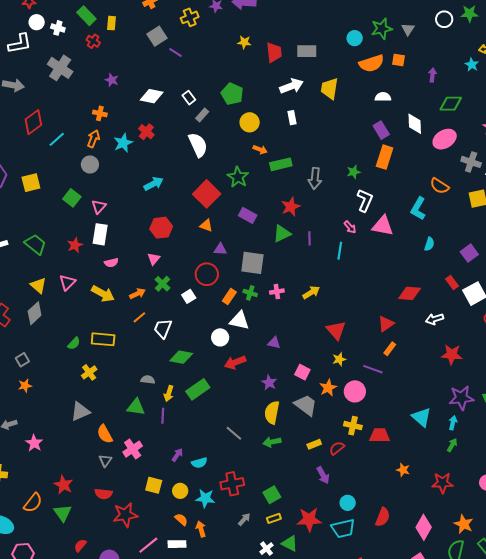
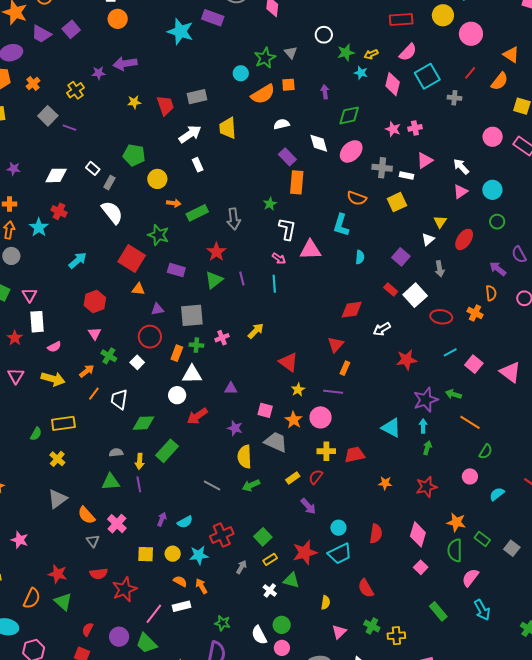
green star: (470, 14) -> (346, 53), moved

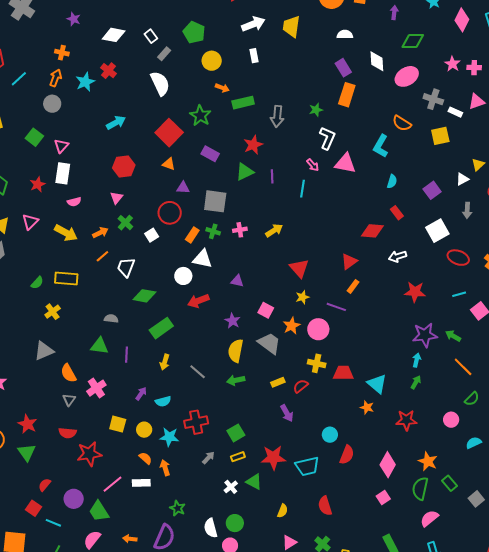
red rectangle: (391, 289) -> (397, 213), moved
cyan triangle: (391, 428) -> (377, 384), moved
yellow arrow: (140, 461) -> (165, 362), moved
cyan circle: (338, 528) -> (330, 435), moved

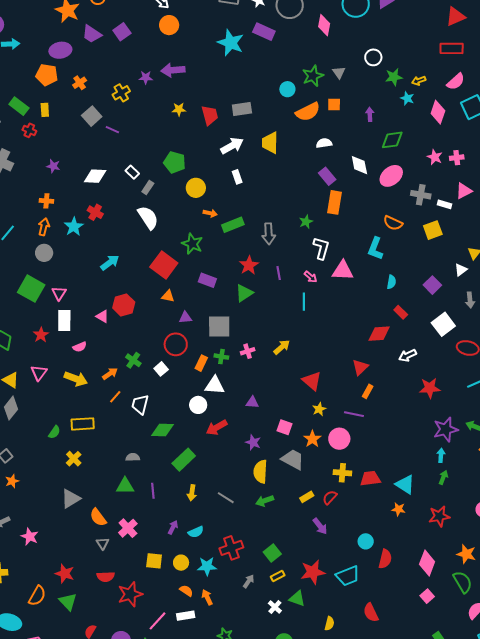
green square: (34, 137) -> (31, 289), size x1.5
purple line: (272, 176) -> (279, 273), moved
pink triangle: (116, 198) -> (102, 316), moved, turned -32
green semicircle: (420, 488) -> (463, 582), turned 145

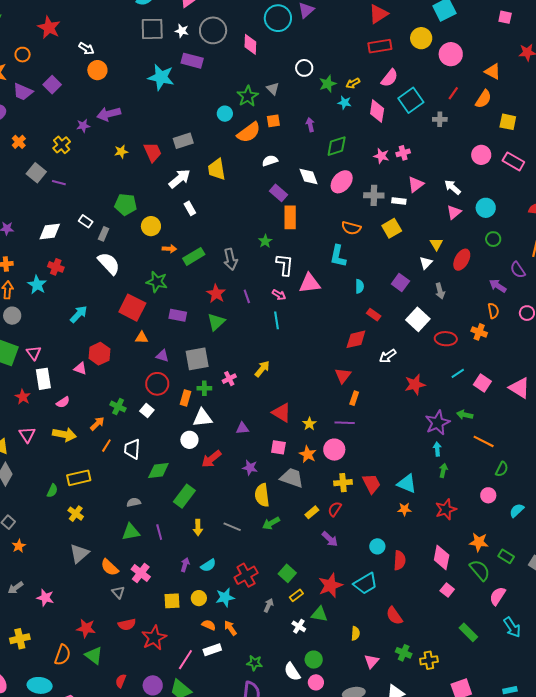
purple triangle: (185, 318) -> (162, 356), turned 32
red triangle: (312, 381) -> (282, 413), moved
red trapezoid: (370, 478) -> (371, 484), turned 80

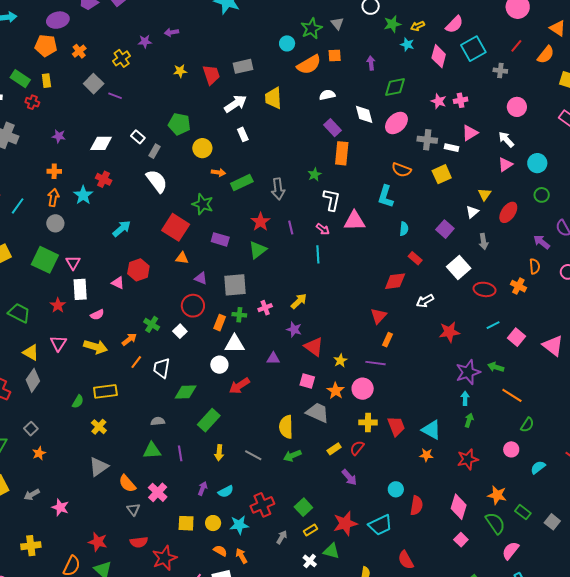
purple arrow: (109, 114) -> (171, 32), size x0.6
pink circle: (481, 155) -> (517, 107), moved
purple star: (250, 468) -> (294, 329), moved

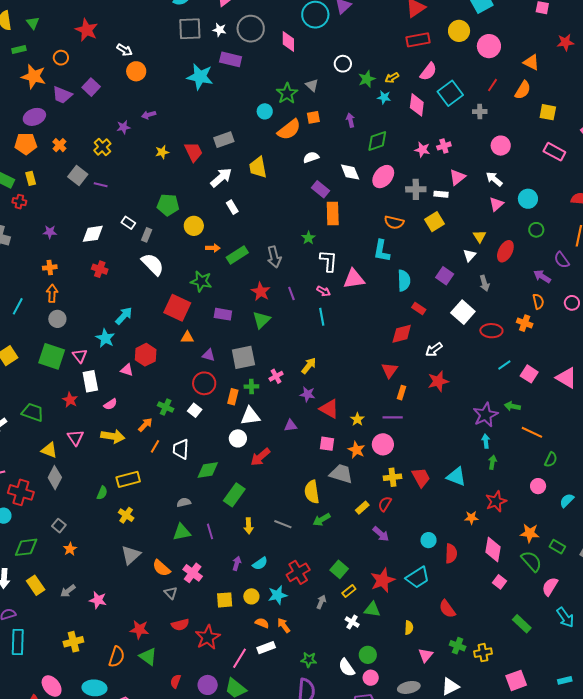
cyan star: (83, 195) -> (105, 338), moved
cyan semicircle: (404, 229) -> (404, 281), size x1.5
red star: (449, 332) -> (438, 381), moved
orange star: (426, 455) -> (471, 518), moved

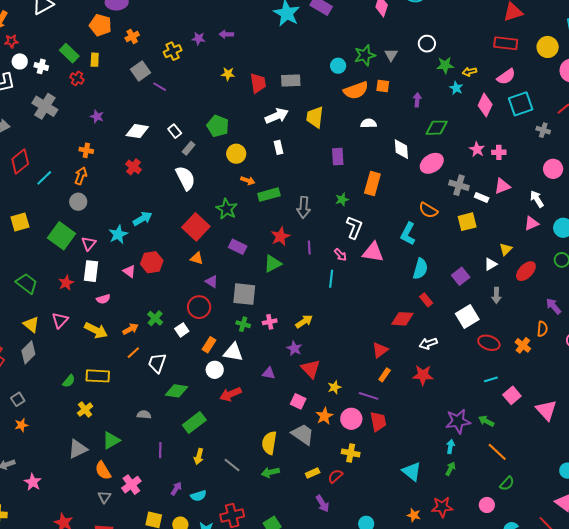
purple rectangle: (320, 189) -> (338, 157), moved, turned 30
orange rectangle: (233, 397) -> (209, 345), moved
red trapezoid: (421, 477) -> (378, 421), moved
green triangle: (182, 532) -> (111, 440), moved, turned -36

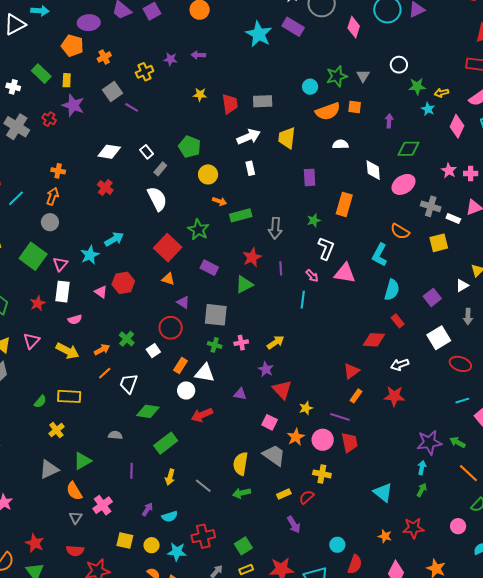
red cross: (77, 78) -> (49, 119), moved
purple star: (97, 116) -> (73, 105), moved, size x1.6

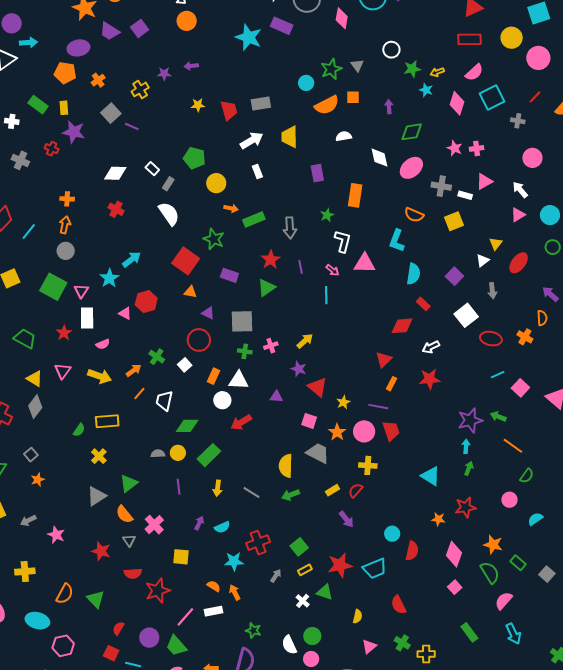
gray cross: (17, 127) -> (20, 160), size x0.7
red star: (35, 543) -> (101, 551), moved
yellow circle: (152, 545) -> (178, 453), moved

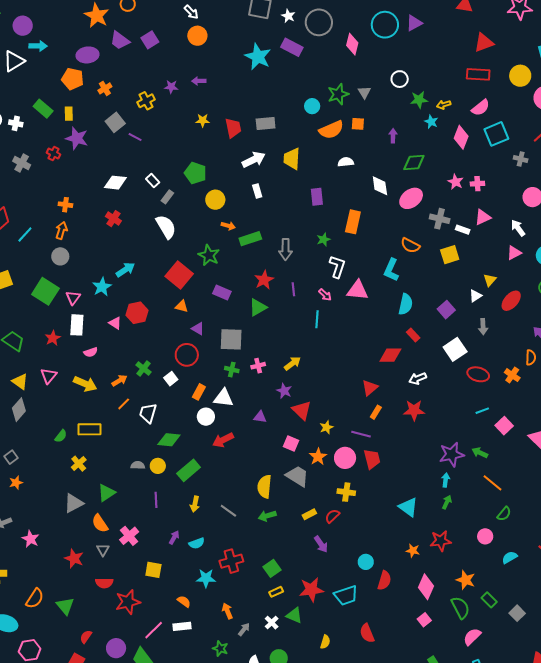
gray arrow: (276, 576) -> (244, 629), moved
orange arrow: (235, 592) -> (227, 611), moved

